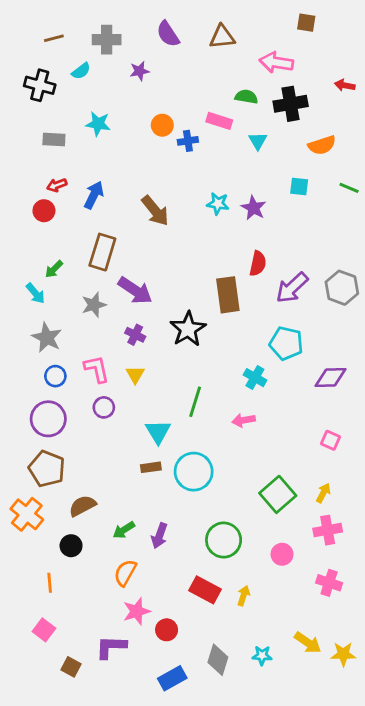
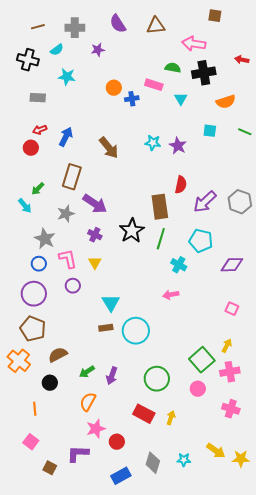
cyan star: (98, 124) -> (67, 77), moved
gray star: (47, 338) -> (45, 239), moved
green line: (195, 402) -> (161, 239), moved
green square: (278, 494) -> (202, 360), moved

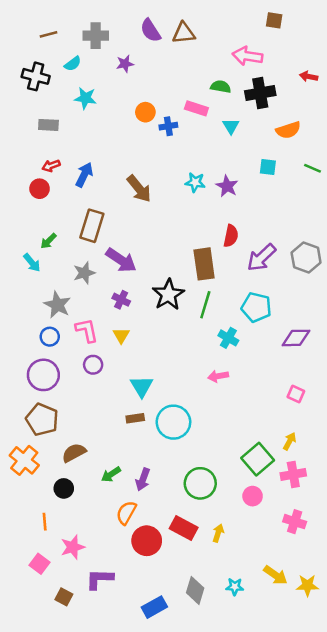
brown triangle: (156, 26) -> (184, 33), moved
orange semicircle: (88, 402) -> (126, 513), moved
pink star: (96, 429) -> (73, 547), moved
red circle: (117, 442) -> (147, 541), moved, size x1.5

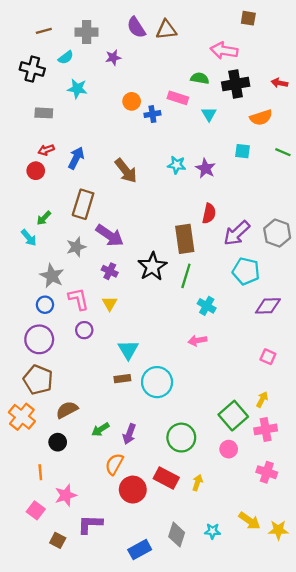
red arrow: (309, 76) -> (279, 83), moved
cyan pentagon: (256, 307) -> (246, 271), moved

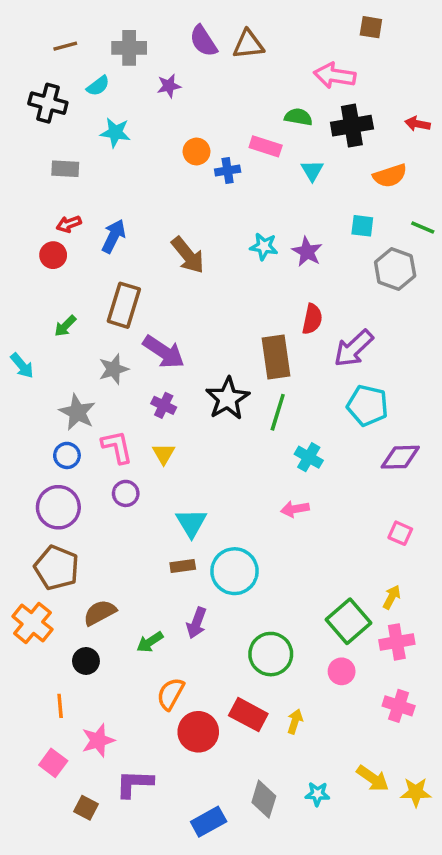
gray hexagon: (277, 233) -> (395, 269), moved
cyan arrow: (29, 238) -> (22, 366), moved
purple arrow: (129, 434) -> (196, 623), moved

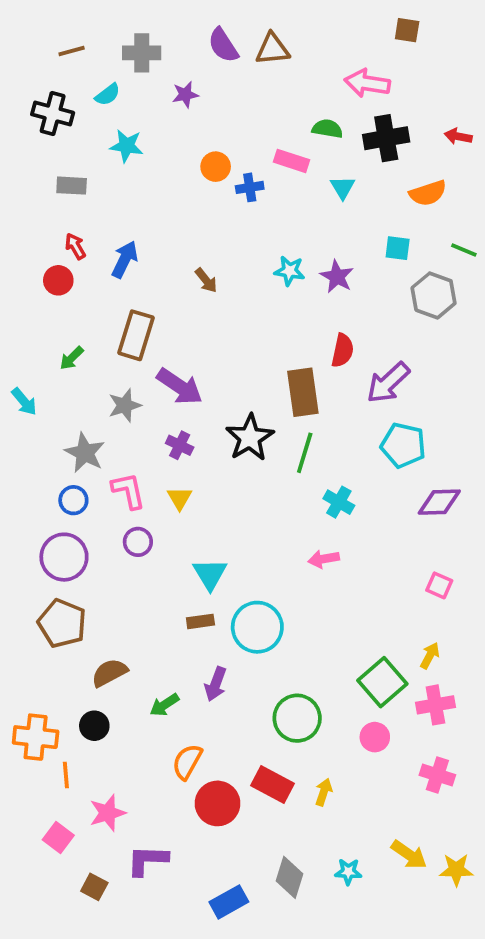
red arrow: (69, 224) -> (75, 246), turned 80
brown arrow: (188, 255) -> (206, 280), size x0.6
orange cross: (32, 623) -> (36, 737), moved, turned -33

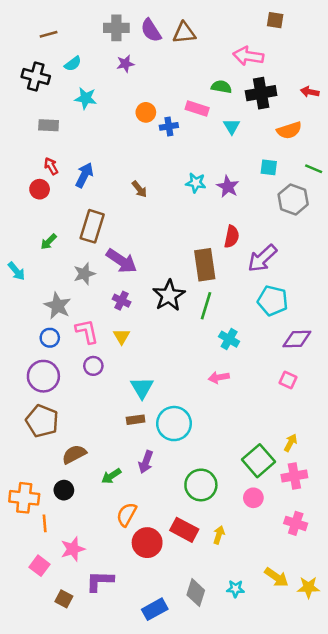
gray cross: (142, 53) -> (116, 28), moved
pink square: (439, 585) -> (288, 380), moved

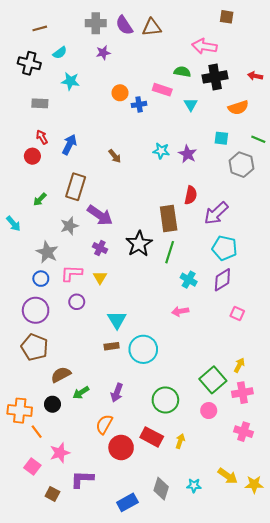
pink L-shape: (87, 331) -> (71, 273), turned -75
purple diamond: (297, 339) -> (222, 280), moved, turned -30
purple arrow: (146, 462) -> (117, 393), moved
green arrow: (111, 476) -> (81, 393), moved
orange line: (45, 523) -> (37, 432), turned -32

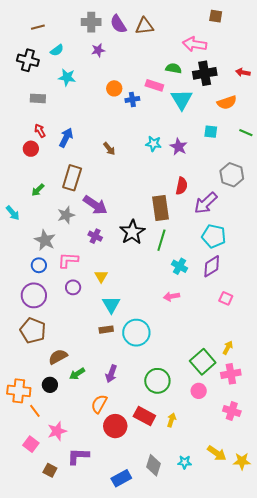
cyan triangle: (191, 104) -> (182, 99), size x1.6
gray hexagon: (241, 165) -> (232, 175), moved
yellow triangle: (100, 278) -> (101, 276), moved

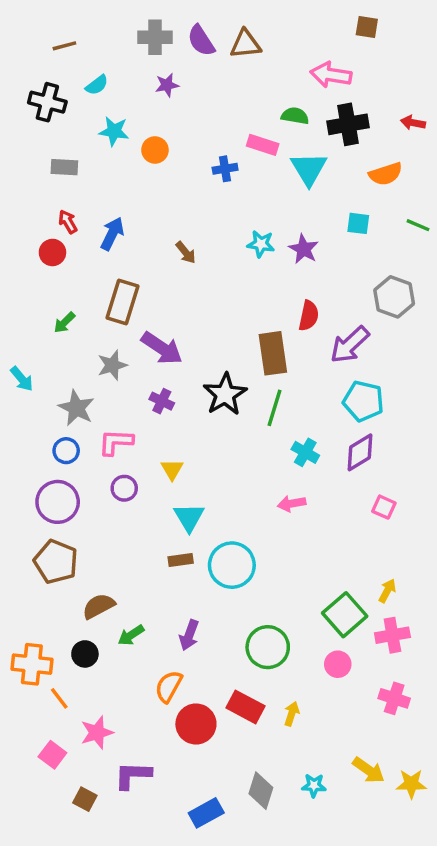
orange circle: (114, 88) -> (155, 150), moved
cyan arrow: (13, 213) -> (22, 379), moved

